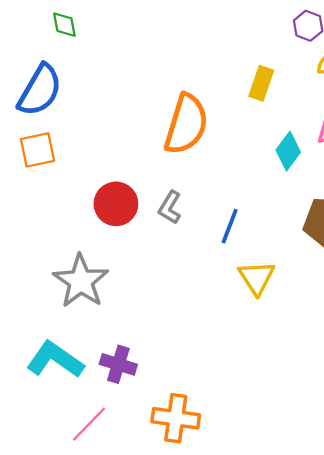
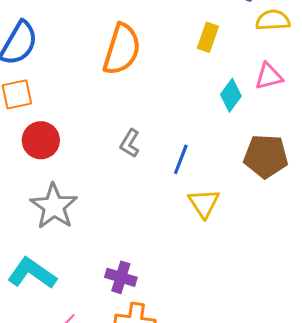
orange semicircle: (186, 124) -> (122, 49), moved
red circle: (116, 204) -> (41, 140), moved
purple cross: (118, 364) -> (121, 277), moved

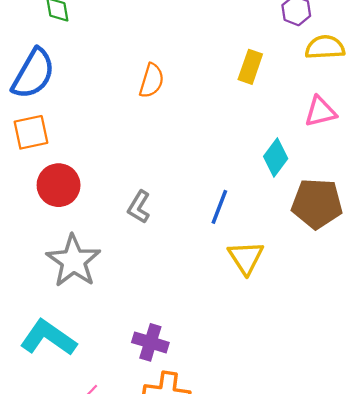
orange semicircle: (122, 49) -> (152, 81), size x0.6
cyan diamond: (231, 95) -> (276, 158), moved
gray L-shape: (130, 143) -> (139, 207), moved

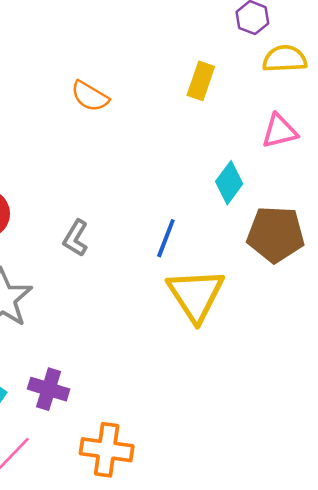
orange semicircle: (152, 81) -> (90, 96), turned 104
yellow triangle: (246, 257) -> (196, 295), size x1.4
purple cross: (150, 342) -> (49, 389), moved

